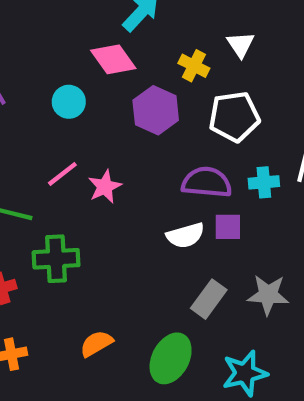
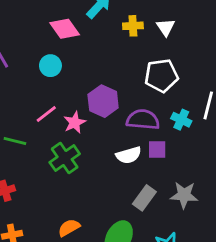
pink diamond: (113, 59) -> (65, 29), moved
yellow cross: (194, 66) -> (133, 26), moved, turned -30
purple hexagon: (156, 110) -> (103, 101), moved
cyan cross: (264, 182) -> (181, 120), turned 30
green cross: (56, 259) -> (65, 158), moved, turned -32

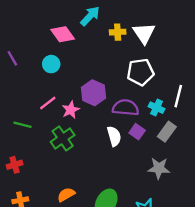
white triangle: (166, 27) -> (144, 33), size x1.5
purple square: (157, 150) -> (137, 132), turned 35
white semicircle: (129, 155) -> (114, 136), turned -90
gray rectangle: (144, 198) -> (167, 132), moved

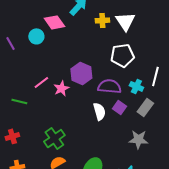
cyan circle: (51, 64) -> (36, 36), moved
green cross: (63, 138) -> (54, 138), moved

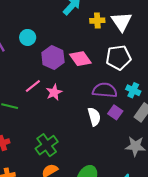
pink diamond: (54, 22) -> (80, 59), moved
purple hexagon: (81, 73) -> (53, 58), moved

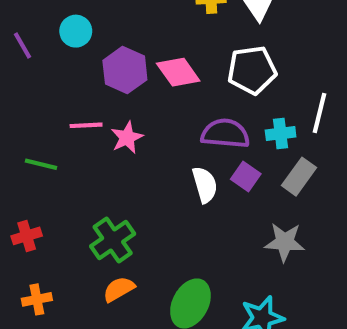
pink line: (33, 86) -> (86, 125), turned 35
cyan cross: (133, 90) -> (281, 134), turned -32

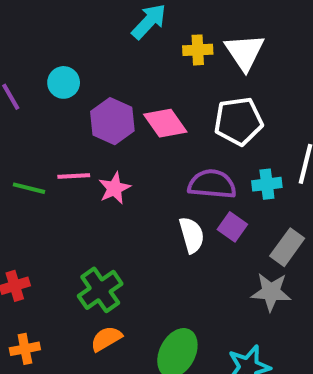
green line: (41, 164) -> (29, 188), moved
gray rectangle: (299, 177) -> (287, 247), moved

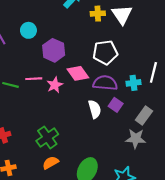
white pentagon: (238, 121) -> (105, 52), moved
pink diamond: (165, 123) -> (78, 73), moved

